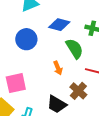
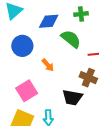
orange arrow: (58, 68) -> (48, 65), moved

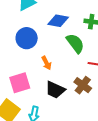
black trapezoid: (72, 97) -> (55, 90), moved

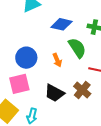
blue circle: (27, 38) -> (26, 58), moved
orange arrow: (46, 63) -> (57, 60), moved

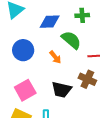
blue circle: (26, 58) -> (23, 50), moved

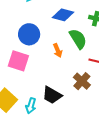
pink square: (25, 90) -> (18, 61), moved, turned 30
black trapezoid: (61, 90) -> (52, 95), moved

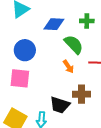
orange arrow: (58, 50) -> (68, 67), moved
brown cross: (82, 81) -> (81, 94), moved, turned -30

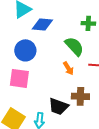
blue diamond: (54, 24) -> (42, 24), moved

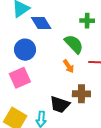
blue diamond: (42, 24) -> (41, 23), turned 55
pink square: (19, 78) -> (20, 78), turned -30

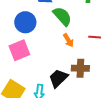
green semicircle: (74, 44) -> (62, 16), moved
black trapezoid: (60, 105) -> (58, 78), turned 115

